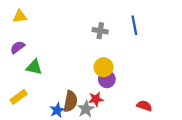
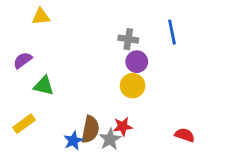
yellow triangle: (20, 16) -> (41, 17), moved
purple circle: (107, 79) -> (137, 62), moved

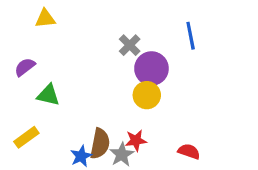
gray cross: (128, 39) -> (130, 45), moved, turned 36
purple circle: (137, 62) -> (151, 69), size x1.4
red semicircle: (185, 135) -> (189, 151), moved

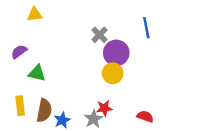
yellow rectangle: (26, 137) -> (20, 106), turned -60
brown semicircle: (100, 144) -> (44, 111), moved

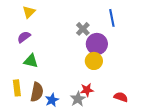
yellow triangle: (35, 14) -> (29, 12), turned -40
blue line: (146, 28) -> (112, 18), moved
purple semicircle: (19, 52) -> (24, 37), moved

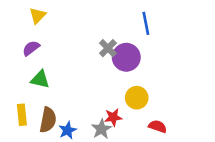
gray cross: (83, 29) -> (108, 48), moved
yellow circle: (94, 61) -> (137, 98), moved

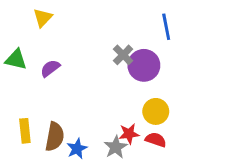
purple semicircle: (31, 48) -> (50, 68), moved
green triangle: (40, 79) -> (16, 59), moved
red semicircle: (158, 126) -> (156, 140), moved

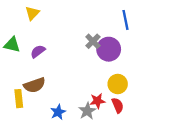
brown semicircle: (55, 137) -> (34, 85), moved, turned 60
red semicircle: (156, 140) -> (118, 105), turned 48

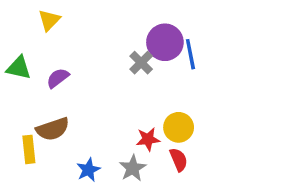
blue line: (126, 20) -> (190, 54), moved
purple circle: (109, 49) -> (165, 42), moved
red star: (97, 101) -> (148, 139), moved

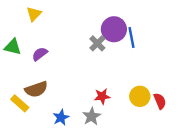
yellow circle: (179, 127) -> (140, 96), moved
yellow rectangle: (29, 149) -> (20, 103), turned -42
red semicircle: (179, 160) -> (160, 101), moved

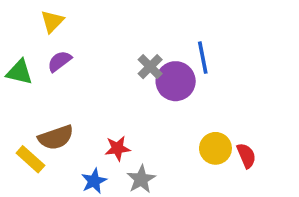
purple circle: (114, 29) -> (176, 81), moved
purple semicircle: (40, 54) -> (59, 61), moved
red star: (102, 96) -> (118, 148), moved

